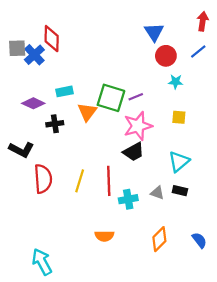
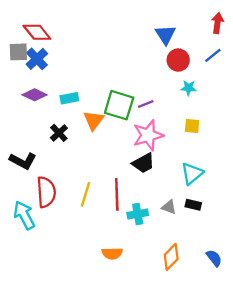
red diamond: (52, 39) -> (37, 32), moved, turned -40
purple diamond: (33, 103) -> (35, 95), moved
black cross: (55, 124) -> (59, 133), turned -35
cyan arrow: (42, 262) -> (24, 215), moved

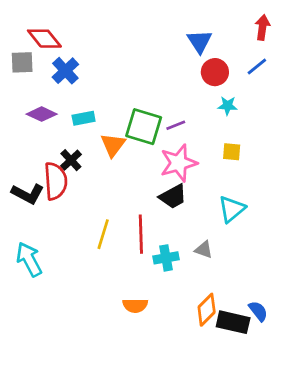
blue cross: (37, 59) -> (65, 71), moved
red semicircle: (46, 192) -> (56, 181), moved
black rectangle: (193, 205) -> (233, 322), moved, size x1.6

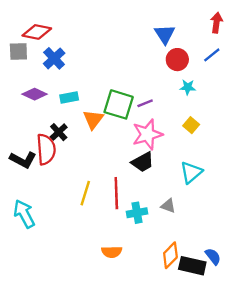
red diamond: (44, 39) -> (37, 32), turned -40
yellow square: (232, 152) -> (191, 125), turned 35

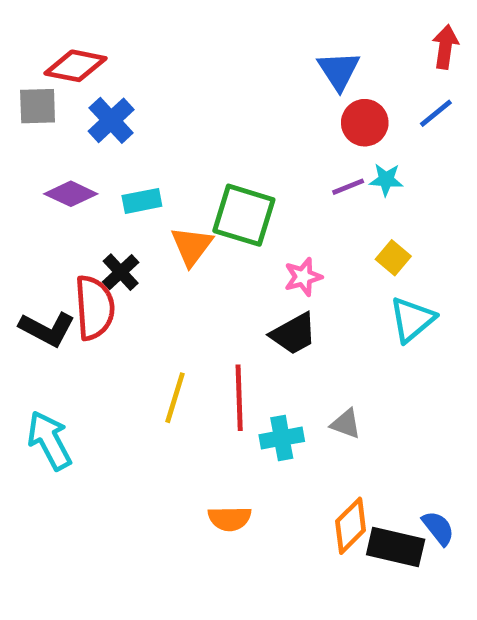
purple line: (145, 103) -> (348, 187), moved
pink star: (147, 134) -> (303, 277), size x0.6
cyan triangle: (191, 172) -> (412, 319), moved

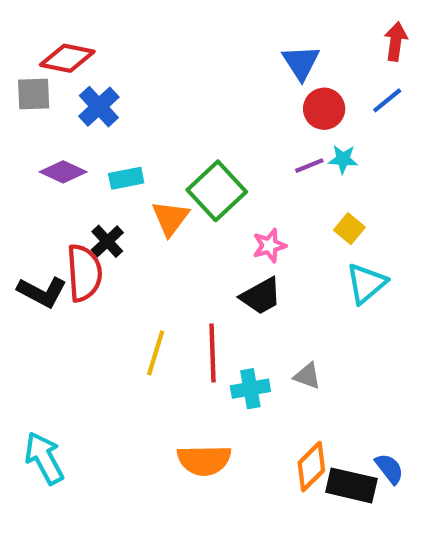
green square: (244, 215) -> (217, 191), turned 30
cyan arrow: (49, 440) -> (44, 458), moved
orange semicircle: (230, 519) -> (204, 460), size x1.4

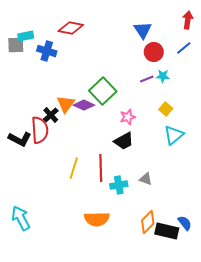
red diamond: (67, 58) -> (71, 28), moved
blue cross: (99, 107) -> (47, 51), turned -30
purple diamond: (63, 172) -> (84, 105), moved
cyan rectangle: (126, 178) -> (26, 36), moved
orange triangle: (170, 218) -> (66, 104), moved

